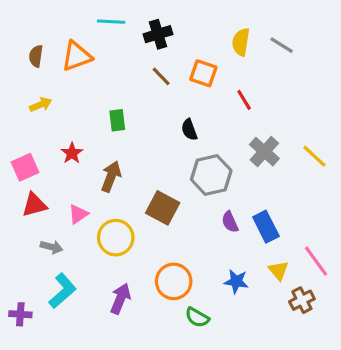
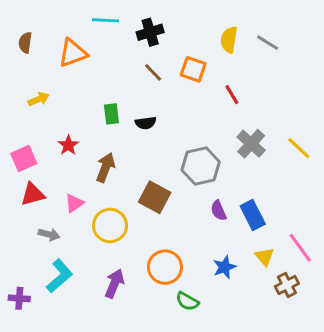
brown semicircle: (36, 56) -> (25, 43), moved
black semicircle: (189, 130) -> (146, 123), moved, turned -78
blue star: (236, 281) -> (224, 267), turned -30

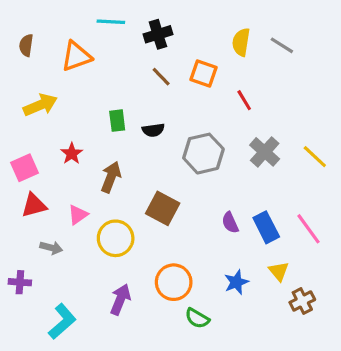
yellow arrow: (39, 99) -> (40, 105), size x1.5
gray hexagon: (201, 166) -> (203, 154), moved
pink line: (300, 248) -> (309, 229), moved
cyan L-shape: (59, 276) -> (62, 321), moved
purple cross: (19, 298) -> (20, 282), moved

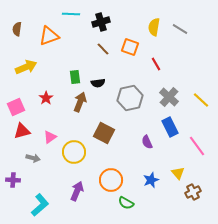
brown arrow: (111, 177) -> (80, 102), moved
blue rectangle: (266, 227) -> (170, 127), moved

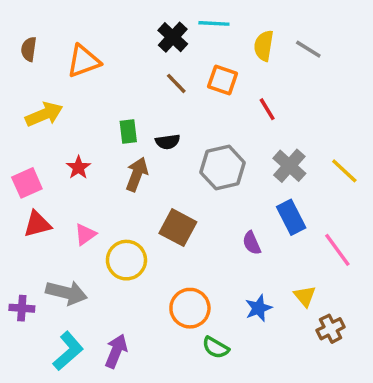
cyan line: (71, 14) -> (214, 23), moved
black cross: (101, 22) -> (173, 37), turned -30
gray arrow: (33, 158) -> (66, 293), moved, size x1.6
purple arrow: (77, 191) -> (116, 351), moved

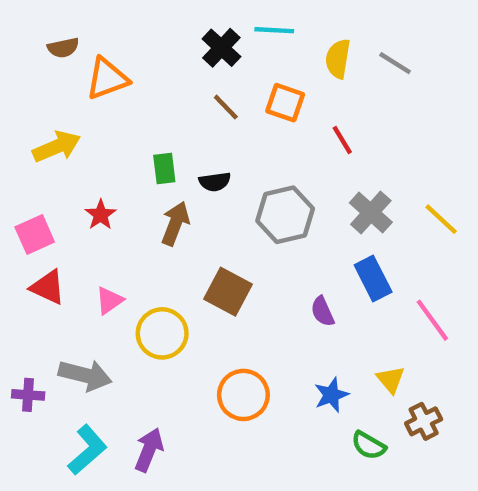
brown semicircle: (29, 49) -> (63, 48), moved, turned -110
red triangle: (37, 224) -> (48, 287), turned 40
green semicircle: (216, 348) -> (369, 445), moved

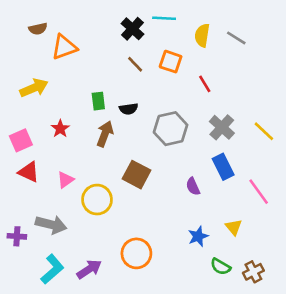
orange circle: (243, 395) -> (136, 253), moved
brown cross: (424, 421) -> (253, 272), moved
purple arrow: (149, 450) -> (89, 269), turned 35

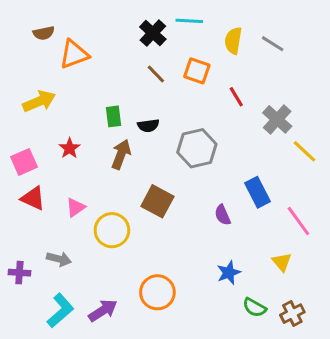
gray cross: (222, 127) -> (277, 119), moved
gray arrow: (51, 225) -> (59, 259), size x0.7
yellow triangle: (234, 227) -> (282, 262), moved

